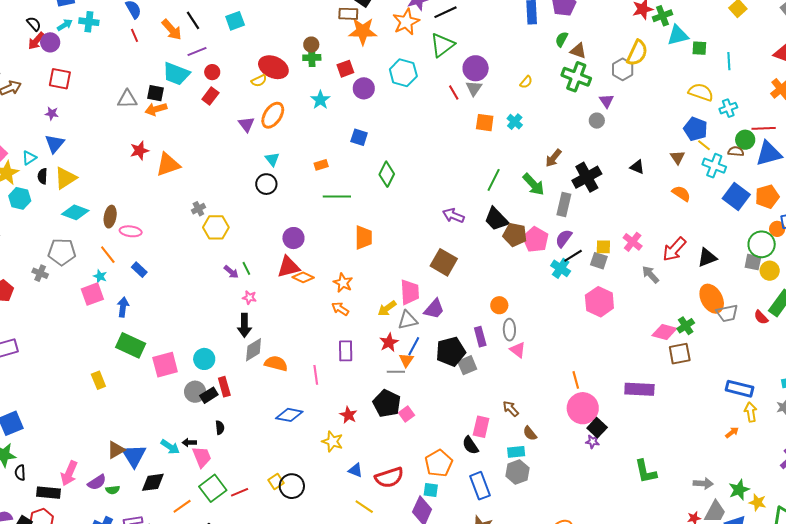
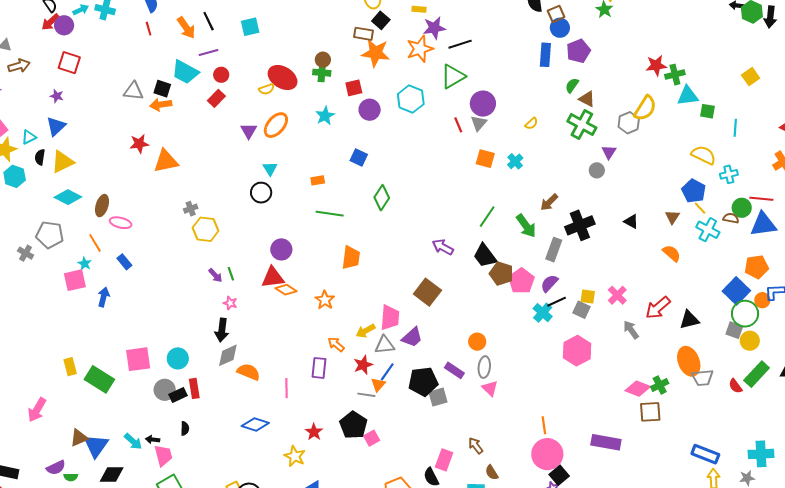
blue square: (736, 196) -> (736, 291), moved
orange arrow: (340, 309) -> (336, 344), moved
purple rectangle: (480, 337) -> (454, 370), turned -48
green rectangle: (131, 345) -> (99, 379), moved
pink arrow: (69, 473) -> (37, 410), moved

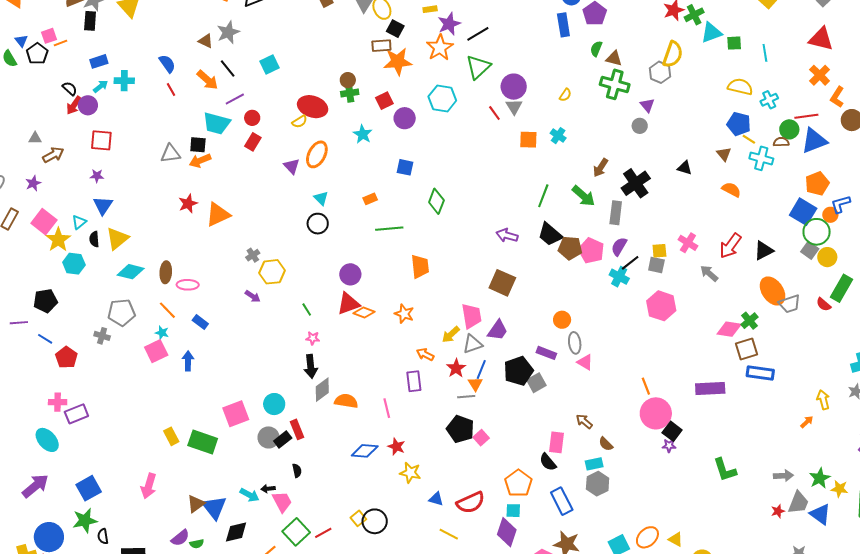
purple arrow: (215, 275) -> (253, 296), moved
gray square: (734, 330) -> (810, 250), turned 30
red star: (314, 432) -> (396, 447), moved
blue rectangle: (705, 454) -> (760, 373), moved

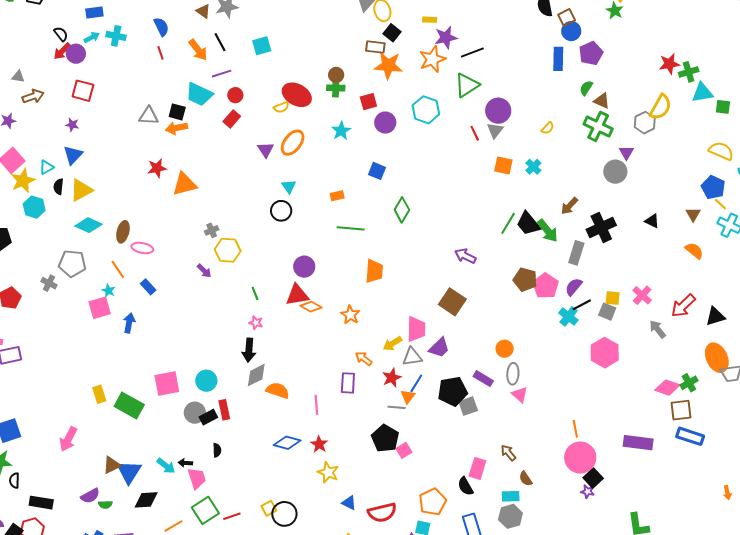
gray circle: (640, 126) -> (615, 172), size x1.5
black trapezoid: (550, 234) -> (528, 224), moved
orange arrow: (807, 422) -> (727, 493), turned 112

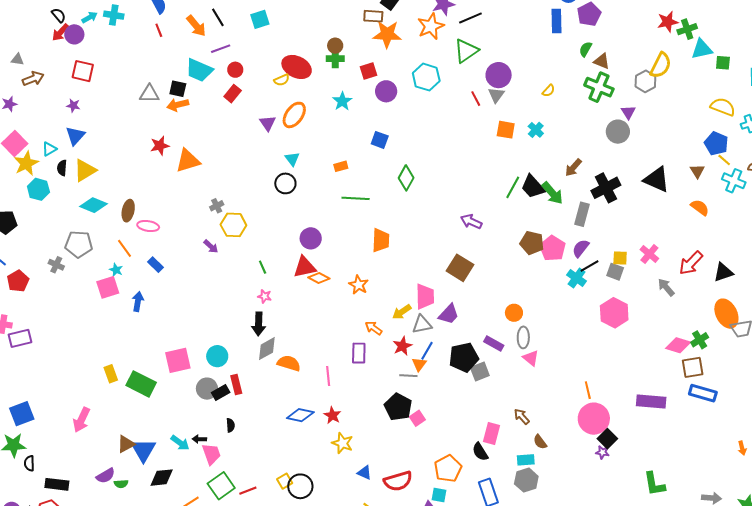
black triangle: (652, 221) -> (657, 179), size x1.8

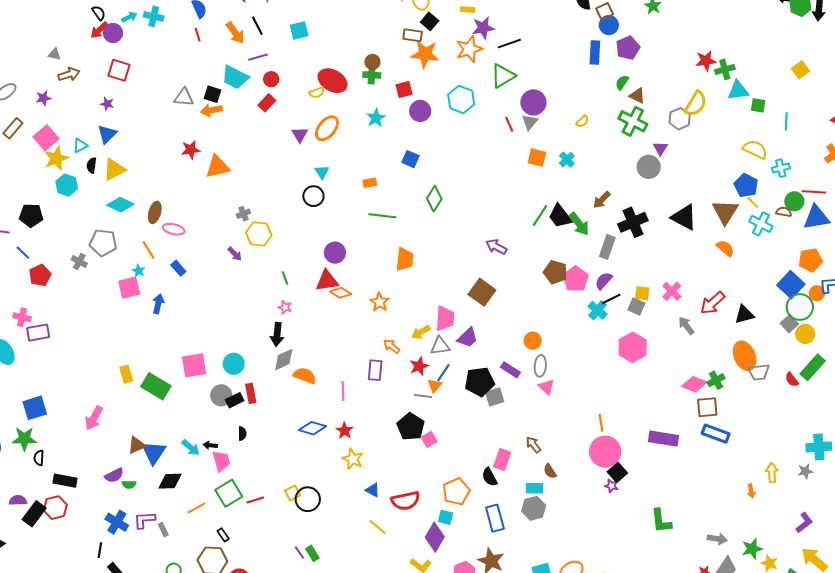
brown triangle: (697, 171) -> (725, 212), size x1.8

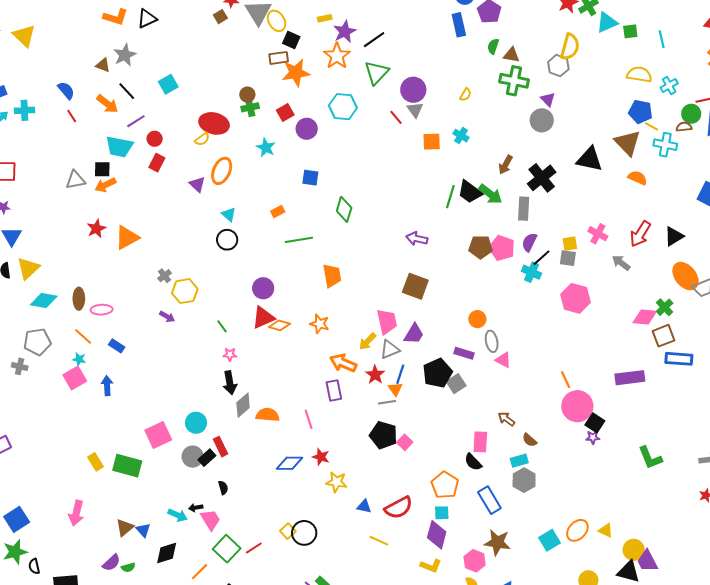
orange arrow: (392, 346) -> (343, 363), size x1.5
blue triangle: (154, 453) -> (143, 530), size x0.6

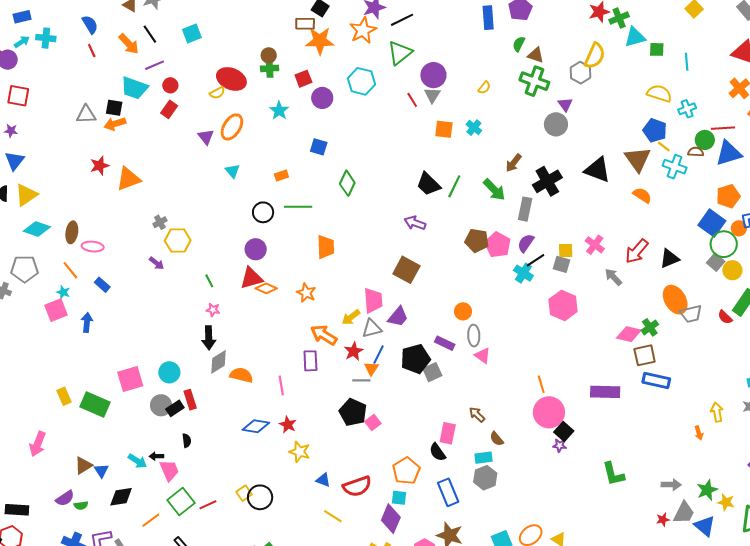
black trapezoid: (470, 192) -> (428, 184), moved
black circle: (227, 240) -> (263, 212), moved

